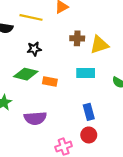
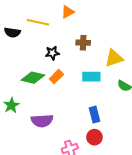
yellow triangle: (99, 45) -> (114, 58), moved
black star: (34, 49) -> (52, 53), moved
orange rectangle: (50, 81) -> (56, 77), moved, turned -56

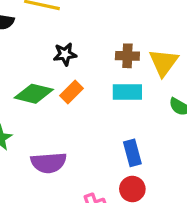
brown cross: (83, 43) -> (127, 56), moved
yellow triangle: (114, 58) -> (164, 62), turned -36

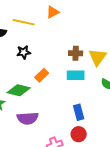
black star: (65, 54) -> (24, 52), moved
green diamond: (34, 94) -> (19, 90), moved

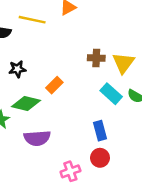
black star: (24, 52) -> (17, 69), moved
cyan rectangle: (76, 75) -> (111, 94), moved, turned 42

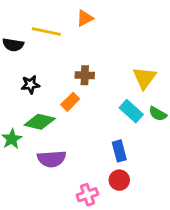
brown cross: (96, 58) -> (85, 75), moved

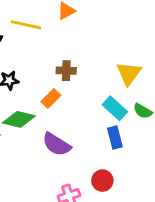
blue rectangle: (119, 151) -> (115, 137), moved
purple semicircle: (52, 159) -> (56, 144), moved, turned 36

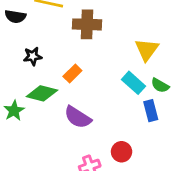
brown cross: (66, 71) -> (87, 24), moved, size x1.5
blue rectangle: (115, 137) -> (151, 111), moved

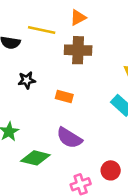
orange rectangle: (72, 73) -> (64, 97), turned 60
green diamond: (42, 93) -> (35, 158), moved

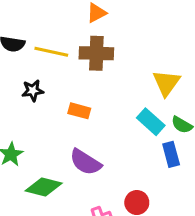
yellow line: (42, 30) -> (51, 52), moved

